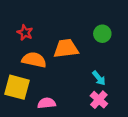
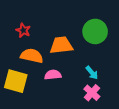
green circle: (102, 34) -> (95, 31), size x1.5
pink semicircle: (47, 103) -> (53, 75), moved

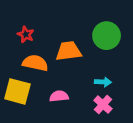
cyan arrow: (92, 73) -> (103, 82), turned -48
pink semicircle: (53, 75) -> (59, 96), moved

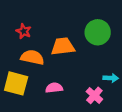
cyan arrow: (103, 82) -> (111, 78), moved

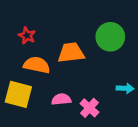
pink cross: (94, 95) -> (89, 108), moved

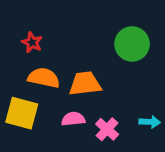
orange trapezoid: (71, 53) -> (85, 84), moved
cyan arrow: (125, 88) -> (150, 122), moved

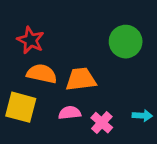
red star: (32, 42) -> (31, 40), size x1.4

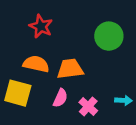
red star: (31, 40) -> (41, 26), moved
pink semicircle: (70, 113) -> (60, 98), turned 120

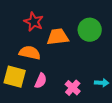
orange trapezoid: (70, 69) -> (58, 37), moved
pink semicircle: (60, 98) -> (41, 81), moved

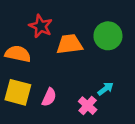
orange semicircle: (30, 53) -> (18, 54), moved
cyan arrow: (102, 83) -> (106, 89), moved, turned -40

